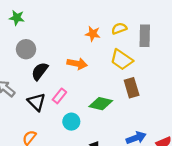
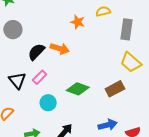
yellow semicircle: (119, 28) -> (103, 11), moved
yellow trapezoid: (122, 60) -> (131, 62), moved
black semicircle: (40, 71) -> (36, 52), moved
brown rectangle: (132, 88) -> (115, 89), moved, turned 72

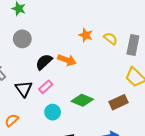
yellow semicircle: (103, 11) -> (110, 39), moved, turned 48

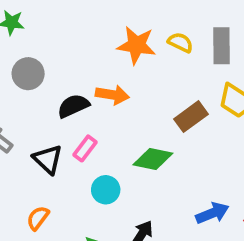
orange star: (86, 35) -> (137, 45), size x1.5
black semicircle: (44, 62) -> (73, 106), turned 30
brown rectangle: (118, 102) -> (191, 117), moved

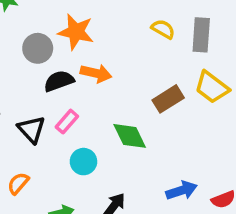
orange star: (137, 45) -> (76, 32), moved
gray circle: (28, 74) -> (38, 48), moved
green diamond: (153, 159) -> (130, 136), turned 48

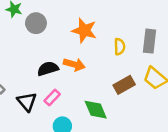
yellow semicircle: (163, 29) -> (120, 47), moved, turned 56
orange star: (76, 32) -> (84, 30), moved
gray circle: (38, 48) -> (36, 23), moved

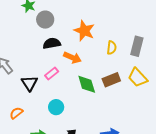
black semicircle: (48, 69) -> (52, 43), moved
pink rectangle: (52, 97) -> (52, 73), moved
green diamond: (96, 110) -> (87, 84), moved

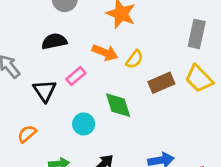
black semicircle: (52, 43) -> (54, 41), moved
yellow semicircle: (112, 48) -> (135, 59), moved, turned 32
green diamond: (87, 84) -> (118, 105), moved

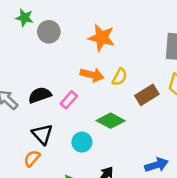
black semicircle: (54, 41) -> (40, 95), moved
black triangle: (45, 91) -> (42, 134), moved
green diamond: (118, 105) -> (111, 121), turned -36

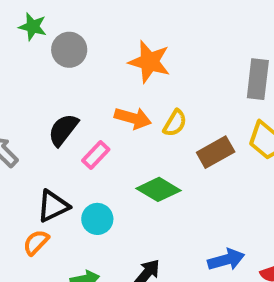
black semicircle: (40, 95) -> (63, 130), moved, turned -35
black triangle: (42, 134) -> (53, 206), turned 45
cyan circle: (82, 142) -> (97, 219), moved

